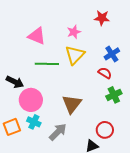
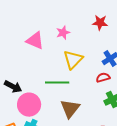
pink star: (74, 32) -> (63, 33), moved
green line: (47, 64) -> (57, 83), moved
red semicircle: (105, 73) -> (103, 78), turned -48

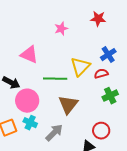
pink triangle: (35, 41) -> (29, 55), moved
yellow triangle: (73, 60) -> (80, 67), moved

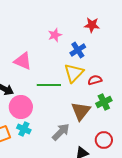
blue cross: (108, 55) -> (78, 50), moved
brown triangle: (68, 105) -> (81, 111), moved
red circle: (101, 131) -> (104, 140), moved
gray arrow: (54, 133) -> (61, 132), moved

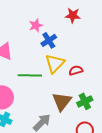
blue cross: (78, 50) -> (49, 40), moved
green cross: (104, 102) -> (85, 101), moved

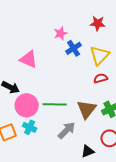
yellow triangle: (55, 63) -> (100, 55), moved
green line: (30, 75) -> (55, 104), moved

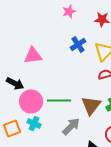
pink star: (61, 33) -> (69, 11), moved
pink triangle: (29, 59) -> (33, 55), turned -30

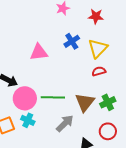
pink triangle: (33, 55) -> (39, 52), moved

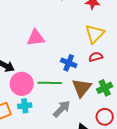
blue cross: (72, 41) -> (69, 63), moved, turned -35
cyan cross: (28, 120) -> (25, 106), turned -32

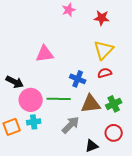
brown triangle: (82, 88) -> (91, 104), turned 45

